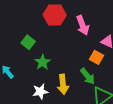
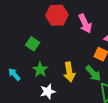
green star: (43, 62) -> (40, 70), moved
yellow arrow: (63, 84) -> (69, 72), moved

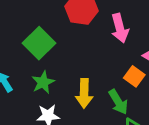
green square: (33, 44) -> (39, 43), size x1.5

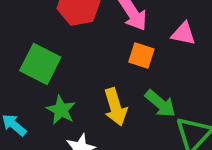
orange square: (134, 76) -> (141, 55), moved

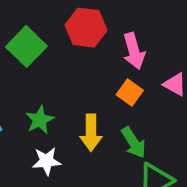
green square: (40, 64) -> (26, 46), moved

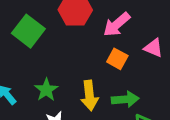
pink arrow: (134, 51) -> (117, 24), turned 72
green arrow: (134, 143) -> (125, 99), turned -55

